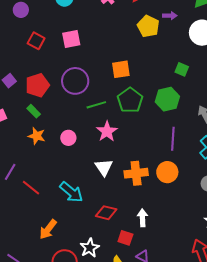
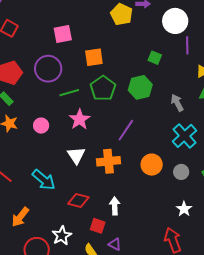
pink square: (71, 39) -> (63, 34), moved
purple line: (173, 139) -> (126, 130), moved, turned 30
orange circle: (167, 172) -> (152, 165), moved

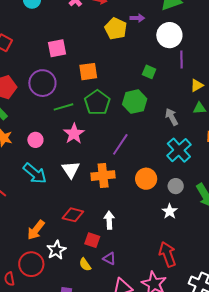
cyan arrow: (44, 180) -> (35, 173), moved
white star: (184, 209) -> (170, 211), moved
orange arrow: (20, 217) -> (36, 230), moved

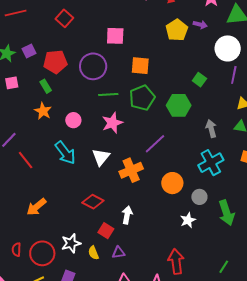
orange cross: (103, 176) -> (131, 170), turned -30
orange arrow: (36, 230) -> (36, 207), moved
white star: (56, 250) -> (71, 243), moved
purple triangle: (109, 259) -> (118, 253), turned -48
red circle: (31, 264) -> (42, 253), moved

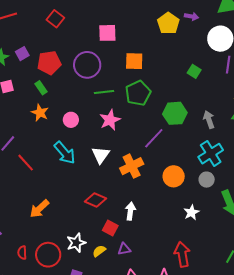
green hexagon: (179, 105) -> (175, 113), moved
gray circle: (199, 197) -> (207, 180), moved
yellow semicircle: (93, 253) -> (99, 251), turned 80

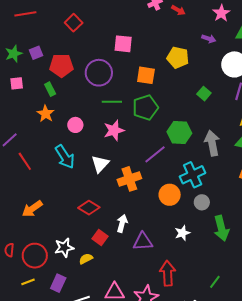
yellow pentagon: (168, 23) -> (178, 58), moved, turned -30
gray arrow: (209, 120) -> (212, 143), size x1.4
cyan cross: (211, 154) -> (193, 175), moved
purple triangle: (124, 249) -> (143, 241), moved, size x1.5

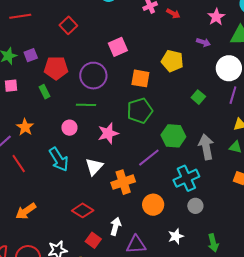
pink square: (123, 44) -> (118, 47), turned -30
green line: (112, 102) -> (86, 105), moved
orange star: (46, 114) -> (25, 127), moved
orange circle: (170, 195) -> (153, 205), moved
green arrow: (221, 228) -> (213, 243), moved, size x0.7

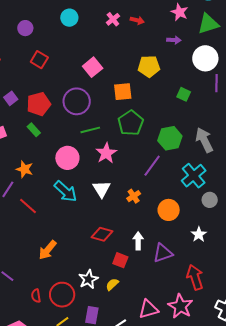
green line: (86, 105) -> (90, 130), moved
pink circle: (69, 128) -> (67, 158), size x1.5
orange cross: (123, 182) -> (134, 196), size x0.6

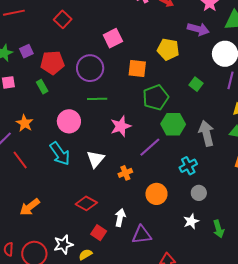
purple arrow: (174, 40) -> (198, 29), size x1.5
green pentagon: (131, 123) -> (156, 97), moved
pink star: (106, 153) -> (121, 126), moved
cyan cross: (194, 176) -> (188, 166), size x0.7
white star: (199, 234) -> (191, 221), moved

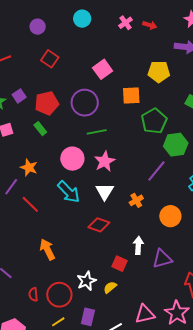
pink star: (121, 126) -> (105, 161), moved
red diamond: (86, 203) -> (99, 225), moved
orange arrow: (30, 207) -> (47, 249), turned 110

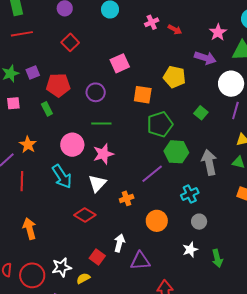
purple circle: (85, 103) -> (96, 92), size x0.7
red line: (30, 204) -> (22, 181), turned 36

